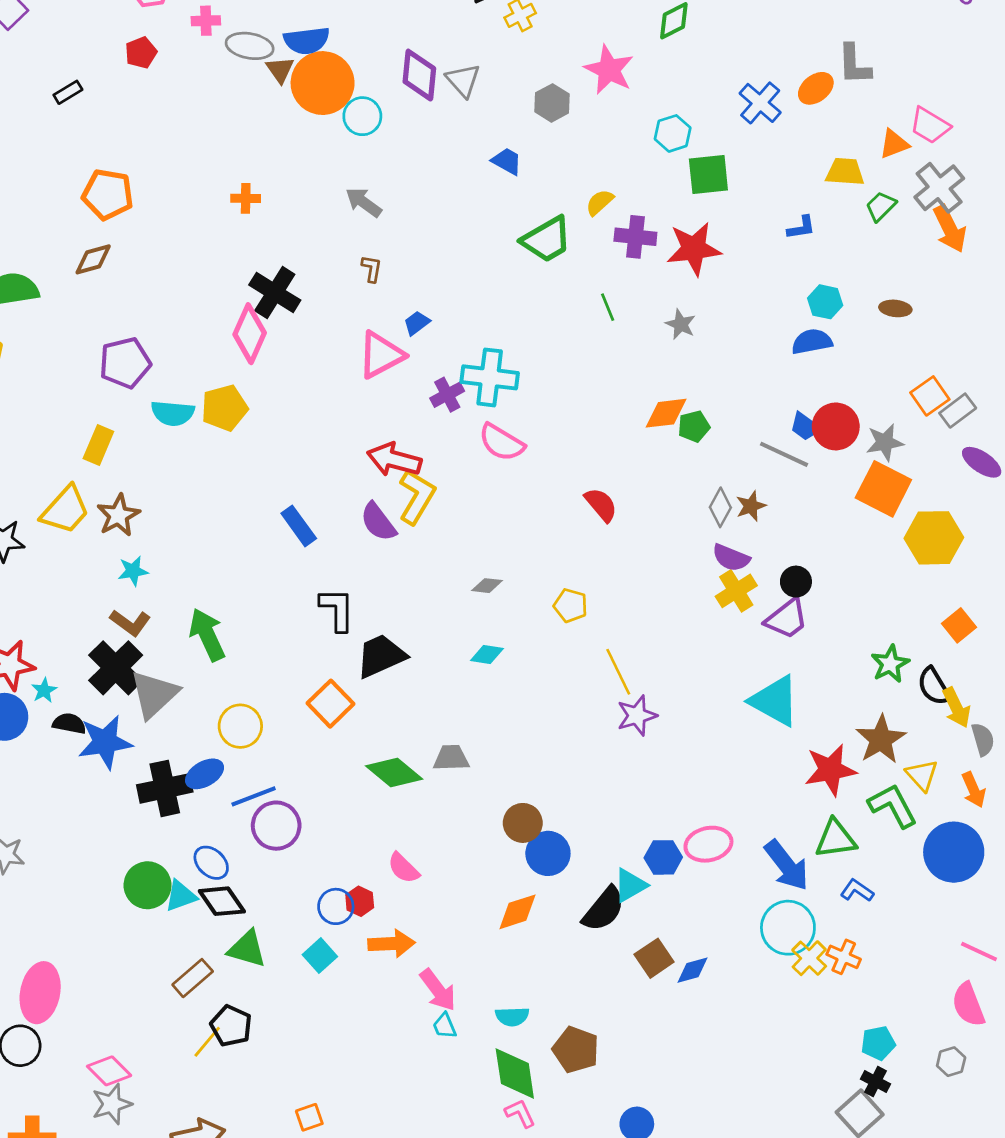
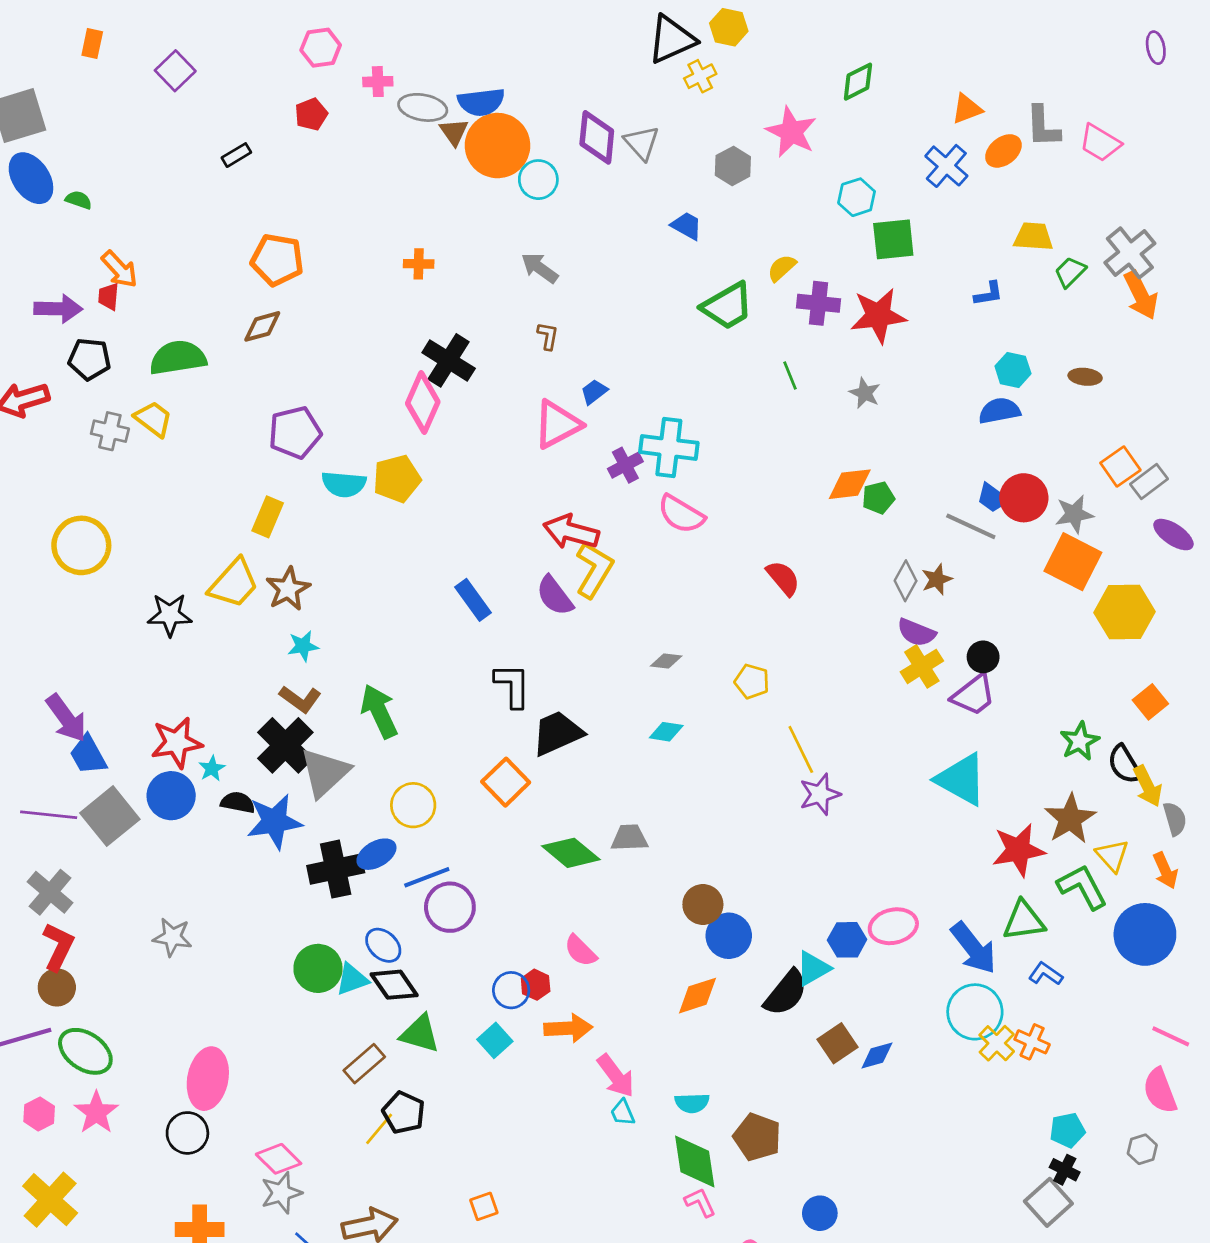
pink trapezoid: (930, 125) -> (1100, 143), moved
orange triangle: (894, 144) -> (967, 109), moved

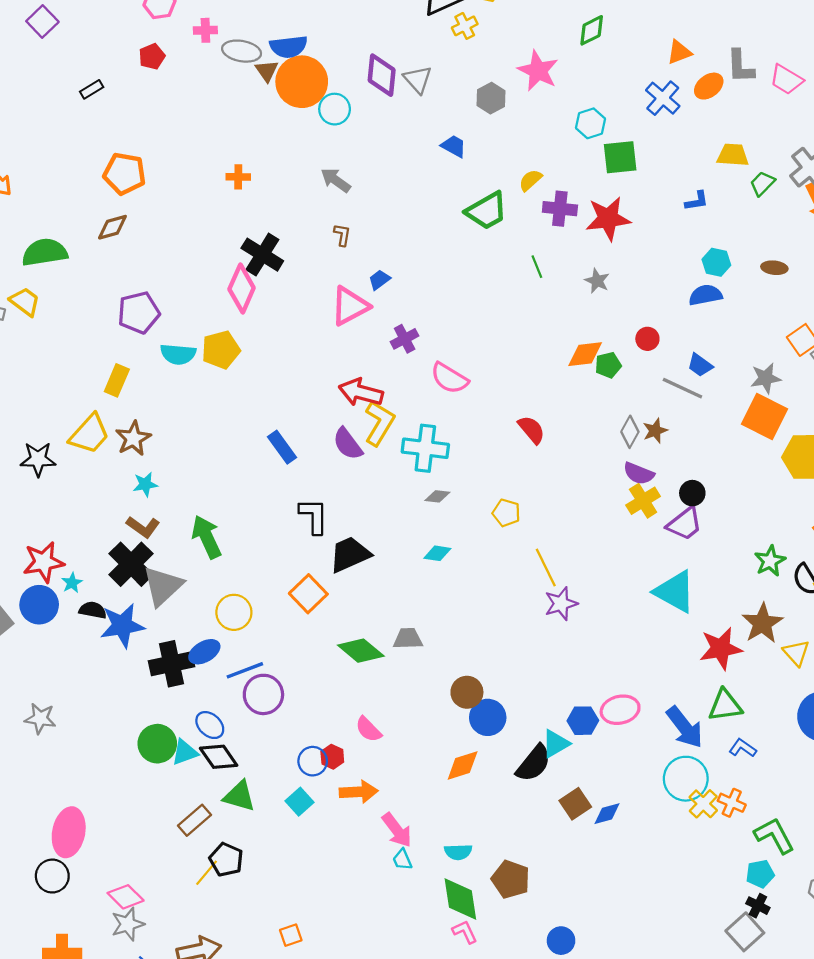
cyan cross: (669, 447) -> (425, 448), moved
red circle: (1024, 498) -> (647, 339), moved, size x0.6
green L-shape: (1082, 887) -> (774, 836), moved

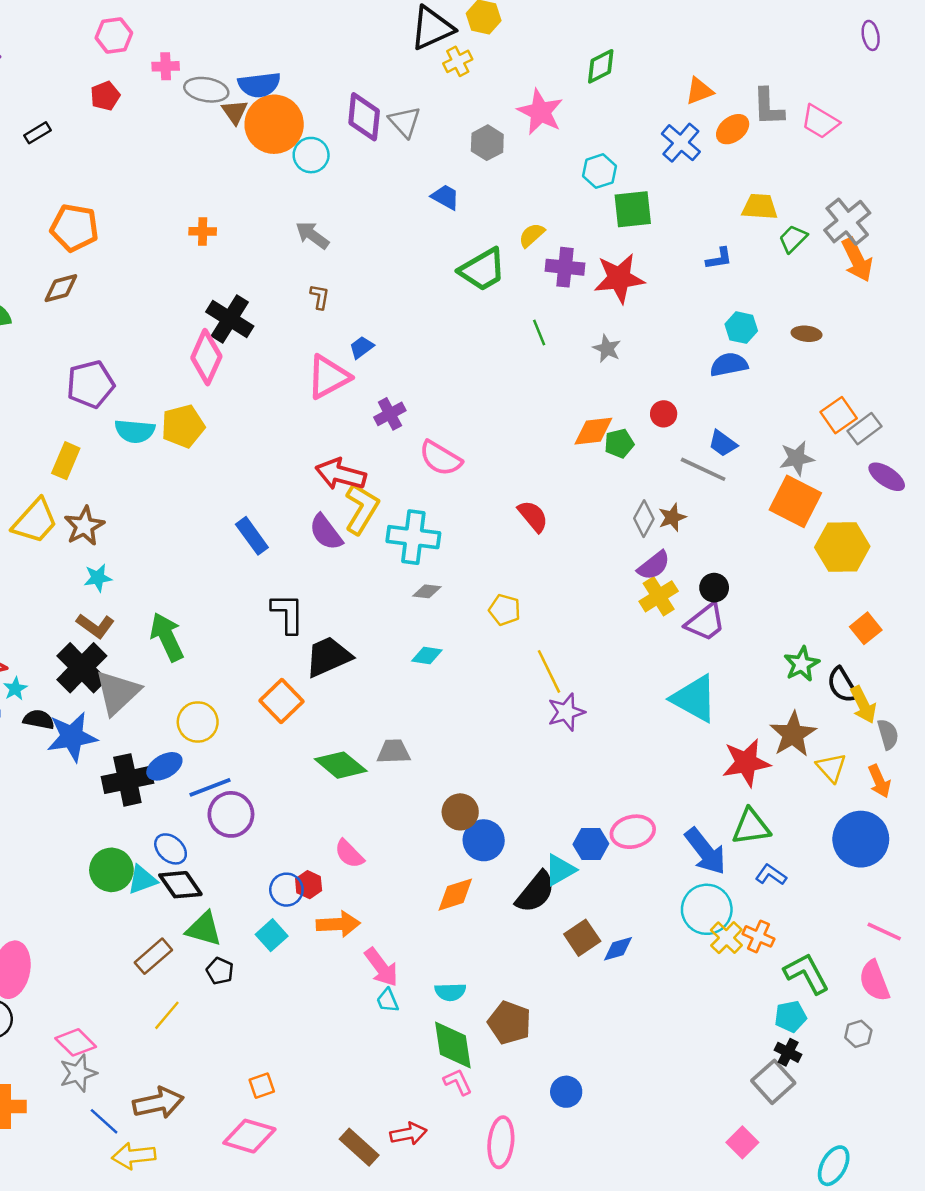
purple semicircle: (639, 473) -> (654, 565), turned -60
black pentagon: (226, 860) -> (220, 971), moved, size x0.7

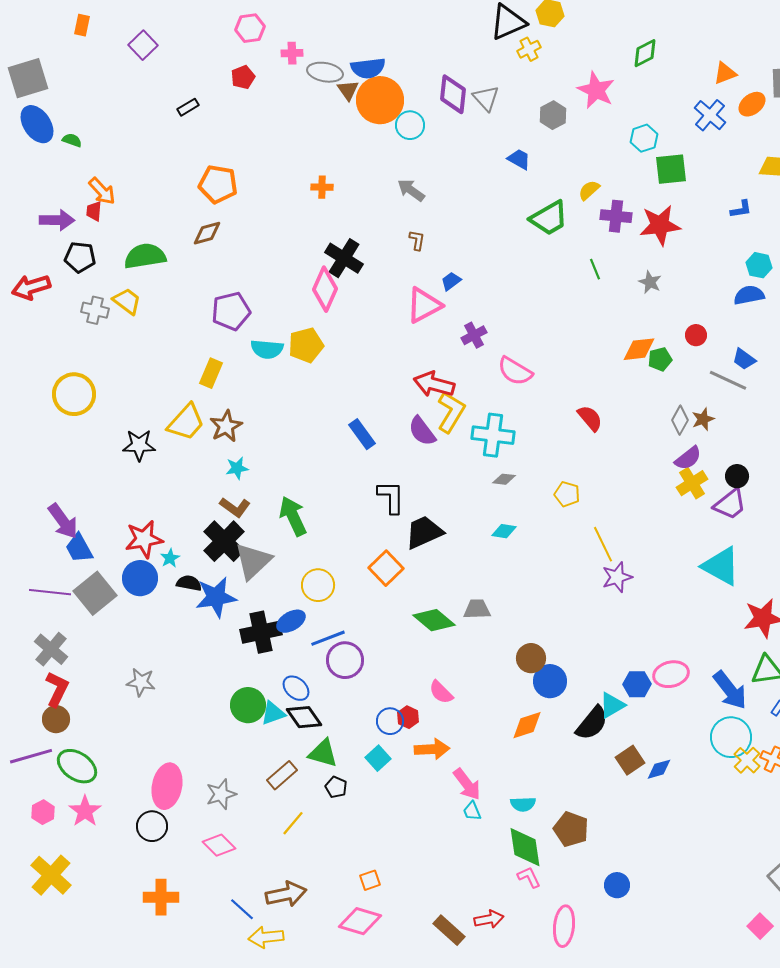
gray star: (78, 1073) -> (221, 794), moved

